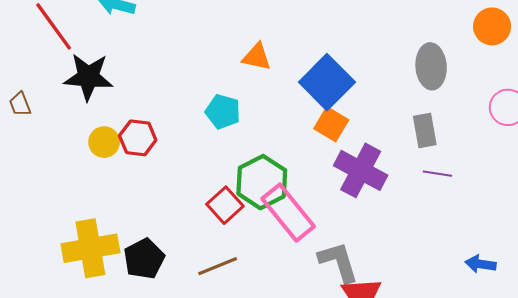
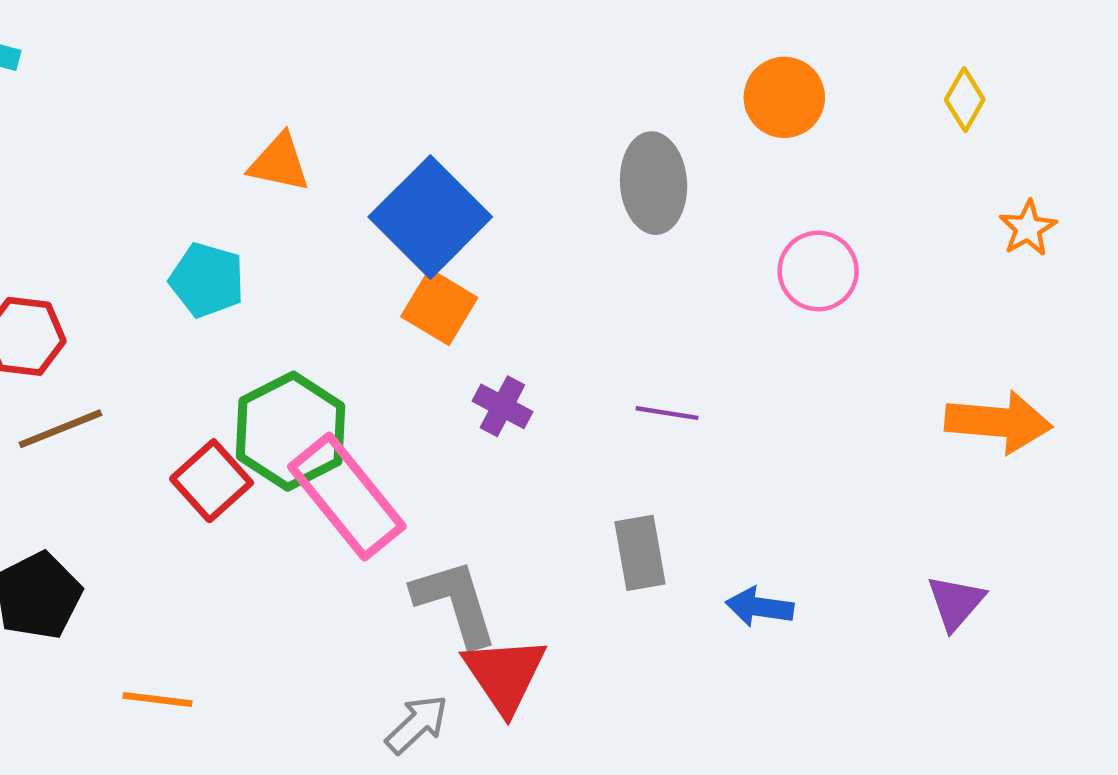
gray rectangle: (425, 131) -> (640, 553), moved
purple cross: (361, 170) -> (502, 406), size x0.5
brown line: (218, 266) -> (60, 429), moved

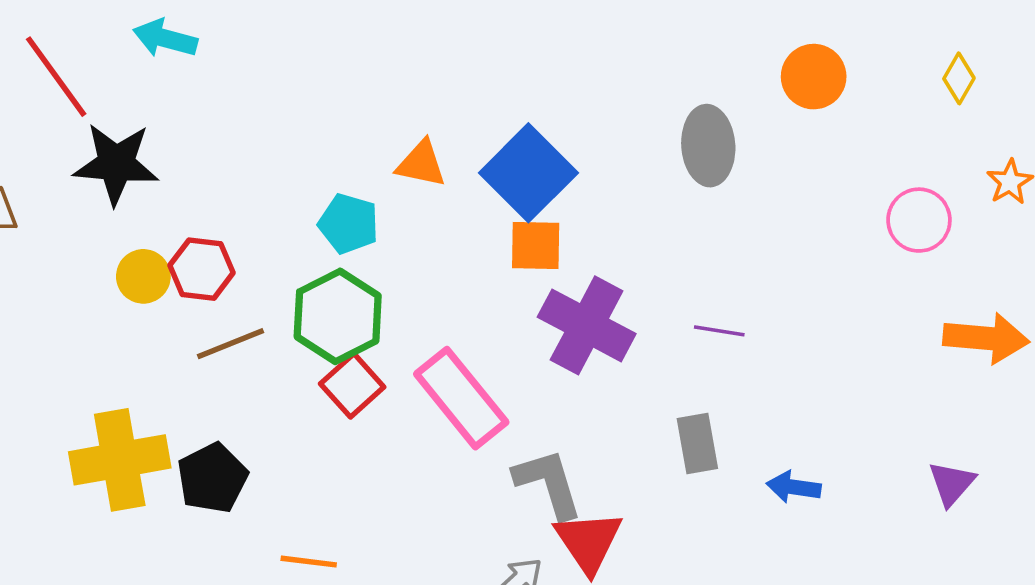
orange triangle: (279, 163) -> (421, 164), moved
pink circle: (818, 271) -> (919, 220), moved
orange square: (439, 307) -> (536, 246), turned -30
purple cross: (502, 406) -> (587, 325), size x2.0
green hexagon: (290, 431) -> (338, 316), moved

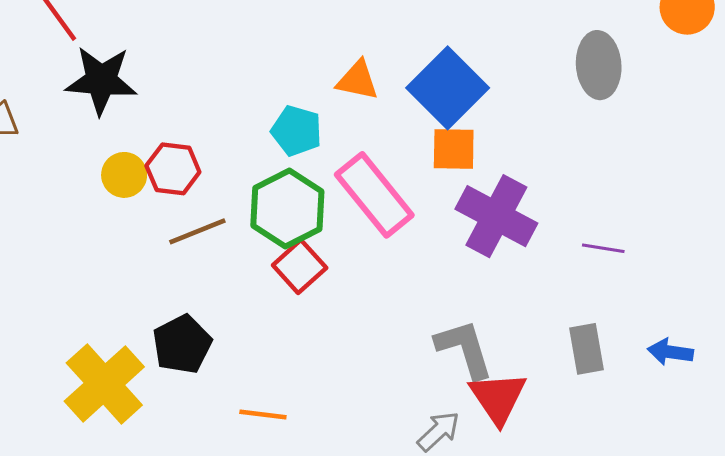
purple line: (719, 331) -> (603, 248), moved
pink rectangle: (461, 398) -> (374, 195), moved
gray rectangle: (697, 444) -> (586, 349), moved
yellow cross: (120, 460) -> (104, 384), moved, turned -32

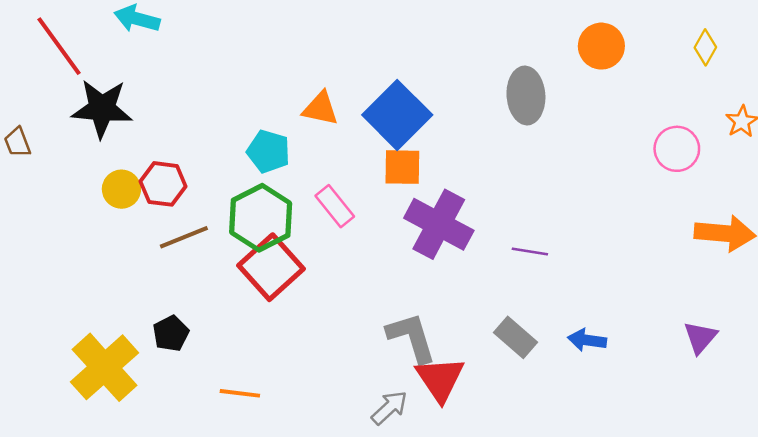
pink rectangle: (374, 195) -> (335, 206), size x0.6
red square: (300, 266) -> (271, 267), size x1.4
black pentagon: (182, 344) -> (171, 333), size x0.7
gray rectangle: (586, 349) -> (516, 337), turned -39

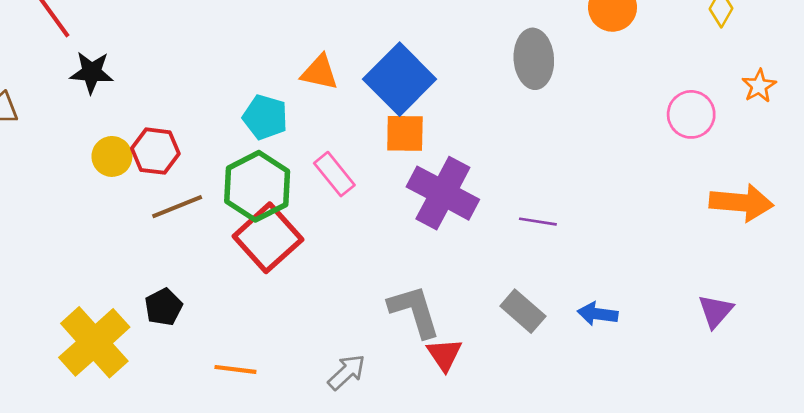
black star: (102, 108) -> (92, 72), size x0.7
red triangle: (440, 379) -> (444, 355), size x0.7
gray arrow: (389, 408) -> (347, 372), moved

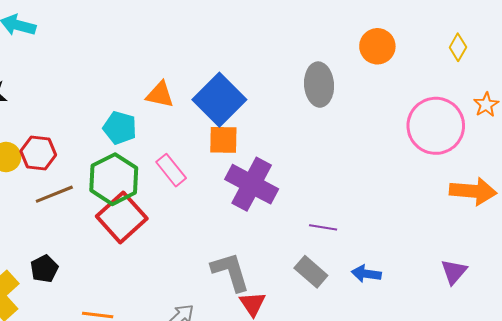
pink circle: (691, 114) -> (436, 126), size x1.6
purple line: (538, 222) -> (323, 227), moved

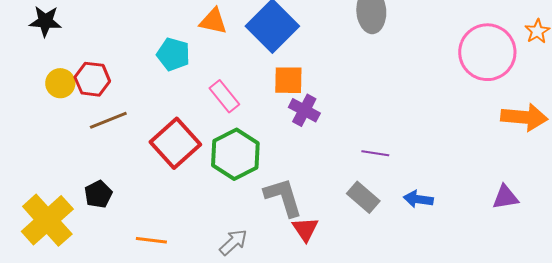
orange square: (223, 140) -> (288, 80), moved
green hexagon: (114, 179) -> (235, 154), moved
purple cross: (252, 184) -> (304, 110), size x0.6
purple triangle: (454, 272) -> (505, 197), turned 40

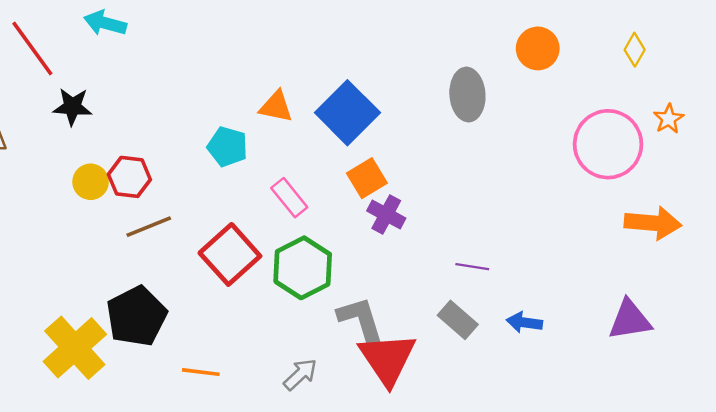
orange square: (288, 80) -> (367, 178), turned -32
black pentagon: (98, 194) -> (137, 316), size x1.8
purple triangle: (505, 197) -> (630, 320), size x1.4
red triangle: (305, 229) -> (387, 359), size x1.8

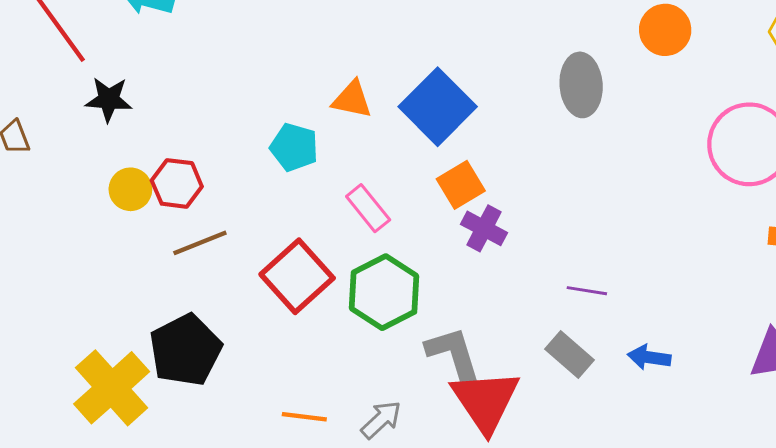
orange line: (201, 372) -> (304, 417), moved

